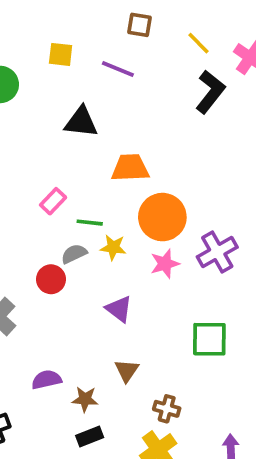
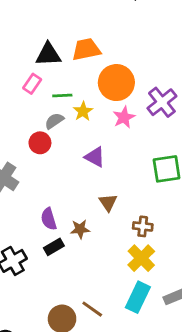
black triangle: (81, 122) -> (48, 54), moved
yellow star: (113, 247) -> (83, 111), turned -30
purple semicircle: (46, 380) -> (49, 219), turned -85
black rectangle: (90, 437) -> (54, 247), moved

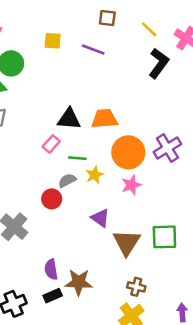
purple cross: (162, 102) -> (167, 148), moved
brown triangle: (108, 202) -> (127, 243), moved, size x1.6
brown star: (80, 229) -> (79, 282), size x1.5

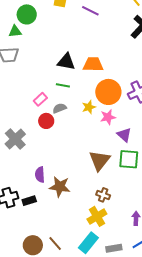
pink rectangle: (51, 144) -> (40, 99), moved
green line: (77, 158) -> (63, 85), moved
yellow star: (95, 175) -> (89, 107), moved
purple triangle: (100, 218) -> (124, 135), moved
black rectangle: (53, 296) -> (29, 201), moved

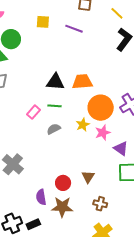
pink rectangle: (40, 99) -> (33, 112), moved
red circle: (46, 121) -> (63, 183), moved
brown triangle: (100, 160) -> (88, 177), moved, size x0.6
brown cross: (103, 195) -> (100, 204), moved

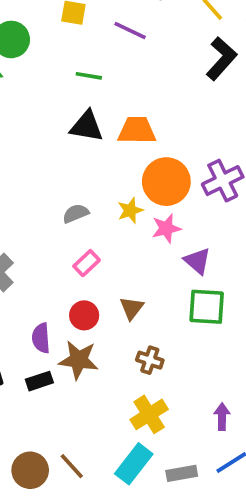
green line: (54, 106) -> (89, 76), moved
pink rectangle: (33, 112) -> (87, 263), moved
black rectangle: (33, 224) -> (39, 381), moved

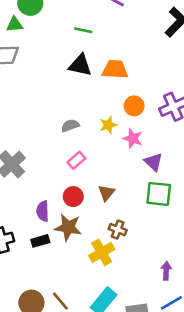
orange circle: (166, 182) -> (134, 106), size x0.6
pink star: (166, 228) -> (133, 138), turned 30
yellow cross: (149, 414) -> (102, 252), moved

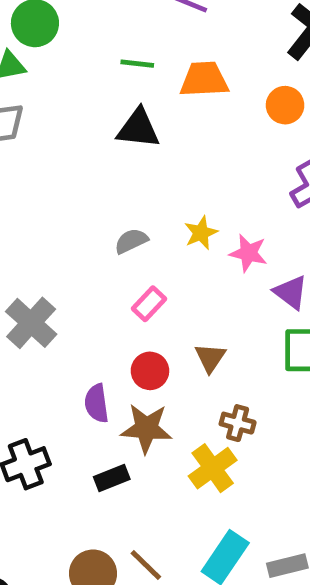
orange trapezoid: (115, 69) -> (204, 79), moved
orange circle: (134, 106) -> (285, 105), moved
black rectangle: (40, 241) -> (112, 478), moved

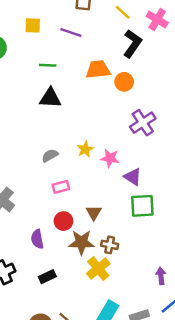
orange trapezoid: (204, 79) -> (98, 69), moved
pink rectangle: (149, 304) -> (61, 187), turned 35
brown star: (146, 428) -> (81, 242), moved

